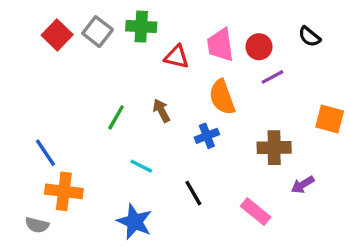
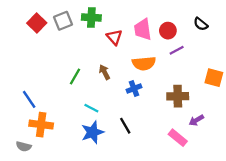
gray square: (98, 32) -> (63, 21), turned 30
red triangle: (177, 57) -> (114, 37), turned 35
orange semicircle: (222, 97) -> (144, 63), turned -75
pink rectangle: (256, 212) -> (178, 138), moved
blue star: (135, 222) -> (92, 132), moved, turned 30

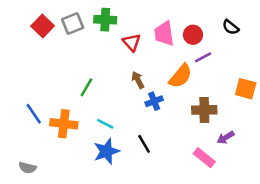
orange semicircle: (144, 63) -> (180, 76), moved, turned -45
brown arrow: (105, 72) -> (138, 80), moved
orange cross: (41, 125) -> (64, 124), moved

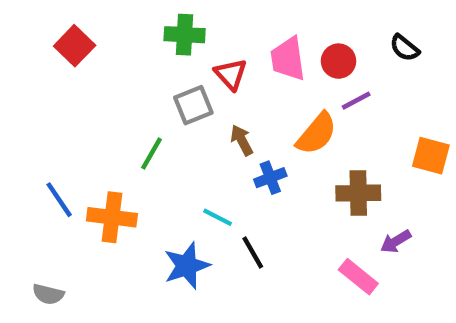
gray square: (73, 23) -> (193, 105), moved
cyan line: (105, 124) -> (218, 217), moved

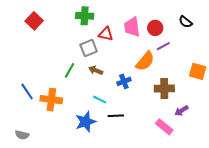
red triangle: (231, 74) -> (106, 34), turned -35
brown arrow: (242, 140) -> (96, 70), moved, turned -40
black line: (253, 252) -> (116, 116), turned -63

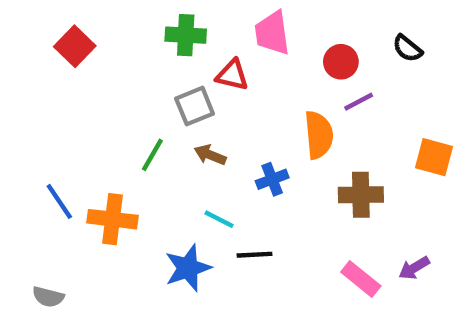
pink trapezoid: (132, 27) -> (272, 33), moved
orange semicircle: (145, 61) -> (319, 135), turned -45
purple arrow: (181, 111) -> (414, 268), moved

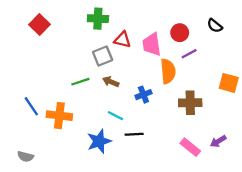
pink trapezoid: (272, 33) -> (152, 44), moved
green line: (152, 155) -> (80, 82), turned 42

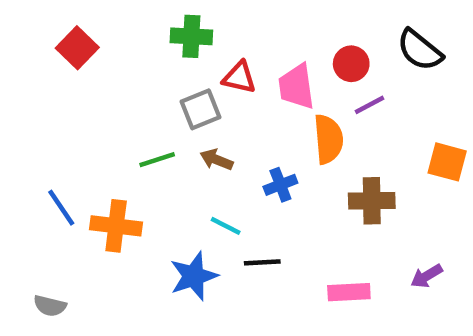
black semicircle: (215, 26) -> (420, 50), size x1.5
pink rectangle: (190, 147) -> (349, 292), moved, turned -42

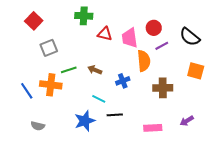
black semicircle: (420, 50) -> (190, 37), moved
gray square: (201, 109) -> (49, 48), moved
orange cross: (116, 226) -> (51, 85), moved
gray semicircle: (50, 306) -> (38, 126), moved

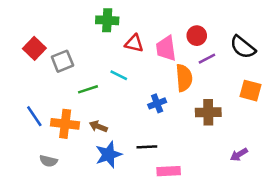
red square: (34, 21) -> (34, 48), moved
brown arrow: (95, 70) -> (98, 126), moved
orange cross: (51, 85) -> (65, 124), moved
cyan line: (99, 99) -> (119, 75), moved
pink rectangle: (153, 128) -> (169, 171), moved

